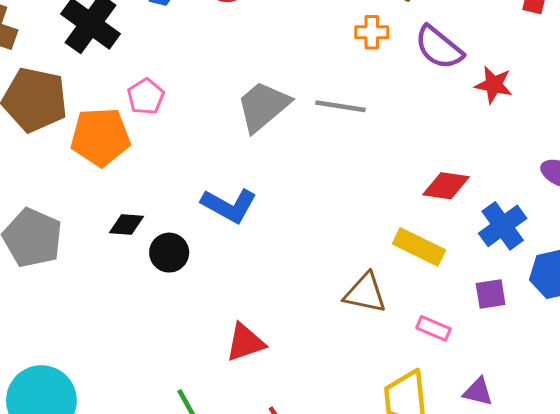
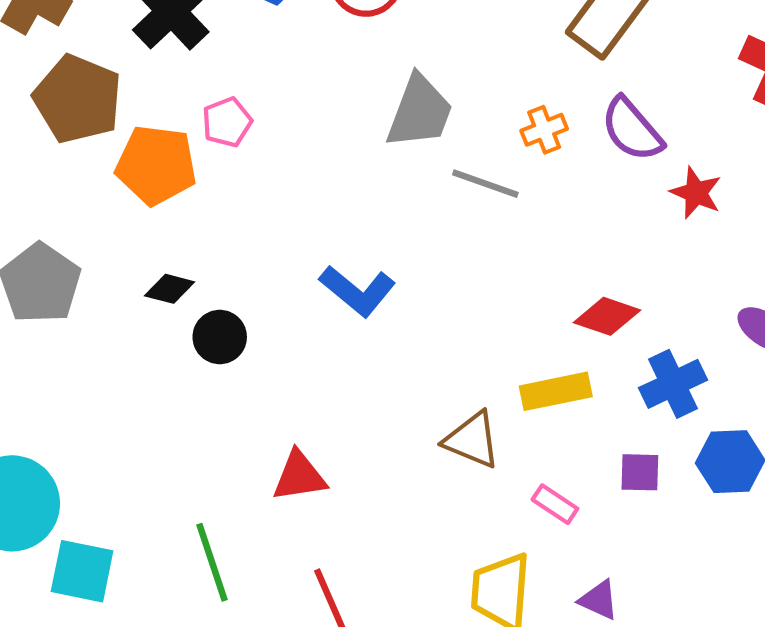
orange cross: (372, 32) -> (544, 130), moved, turned -32
gray trapezoid: (263, 106) -> (420, 112), moved, turned 140
blue L-shape: (229, 205) -> (357, 291), moved
yellow rectangle: (419, 247) -> (556, 391), turned -48

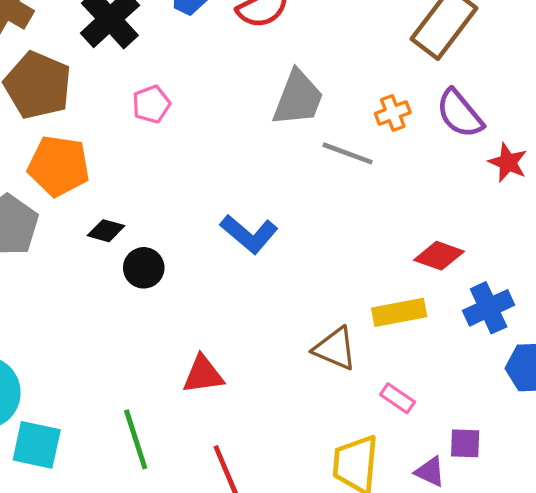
orange pentagon: (156, 165) -> (59, 166), moved
purple square: (640, 472) -> (465, 443), moved

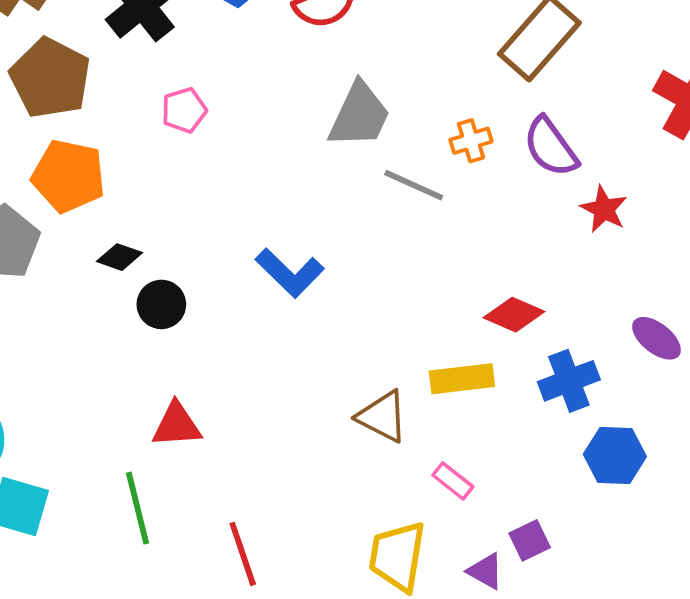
red triangle: (203, 375) -> (177, 425), moved
purple square: (465, 443) -> (530, 540), turned -32

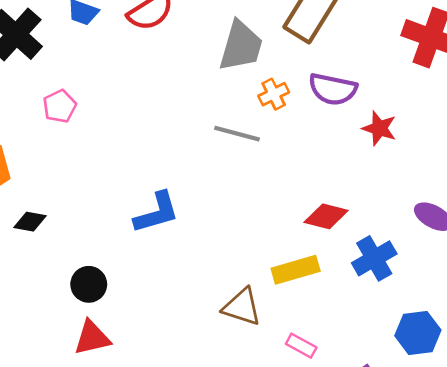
gray trapezoid: (359, 115) -> (241, 46), moved
purple semicircle: (551, 147) -> (333, 89), turned -33
blue L-shape: (290, 273) -> (157, 213), turned -51
black circle: (161, 304) -> (89, 284), moved
blue hexagon: (615, 455) -> (418, 333), moved

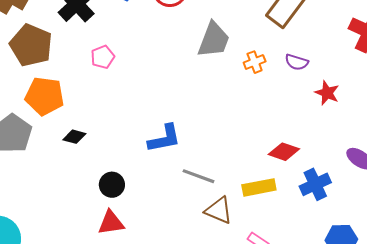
gray trapezoid: (241, 46) -> (214, 40), moved
purple semicircle: (333, 89) -> (297, 62), size x0.7
gray line: (237, 134) -> (198, 176), moved

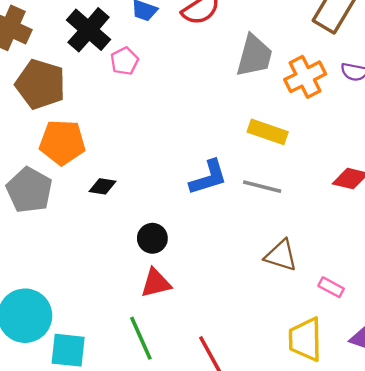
pink pentagon: (103, 57) -> (124, 61), moved
orange cross: (255, 62) -> (305, 77), size x1.6
gray line: (198, 176) -> (262, 187), moved
yellow rectangle: (259, 187) -> (268, 132), moved, turned 36

